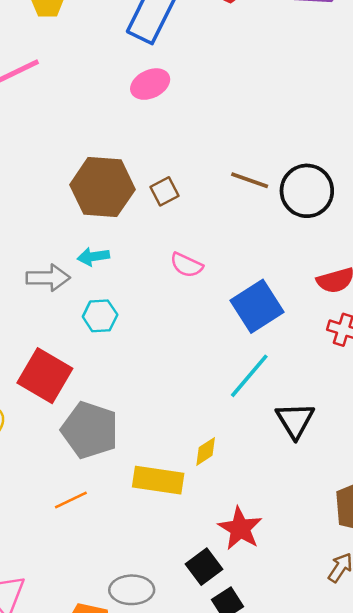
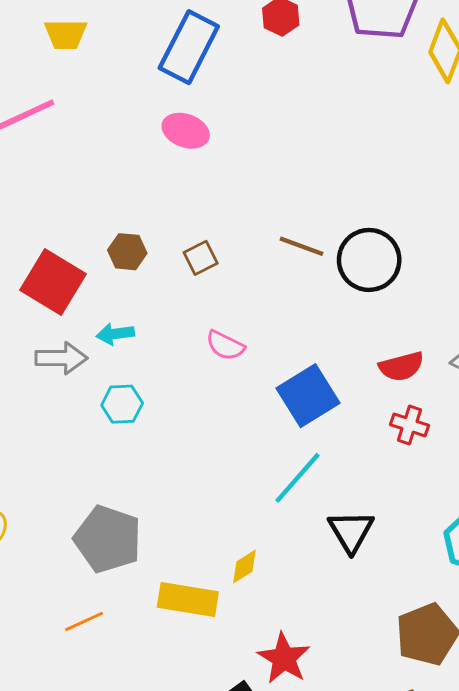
pink ellipse: (150, 84) -> (186, 131), turned 45
brown hexagon: (102, 187) -> (127, 252), size x0.5
red square: (45, 376) -> (53, 282), moved

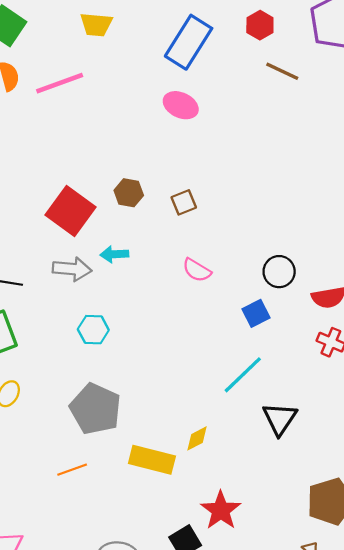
brown line: (302, 246) -> (282, 71), moved
black circle: (369, 260) -> (279, 272), moved, size x0.7
blue square: (308, 396) -> (256, 313), size x0.6
cyan hexagon: (122, 404) -> (93, 330), moved

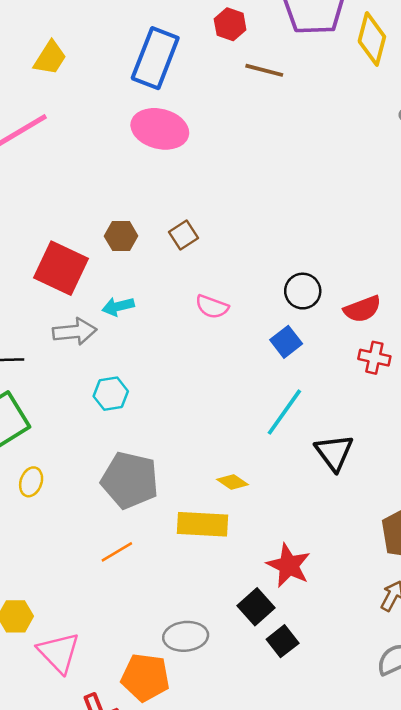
yellow trapezoid: (96, 24) -> (50, 58), turned -52
pink ellipse: (181, 105) -> (160, 129), size x1.4
yellow diamond: (197, 438) -> (233, 482), moved, turned 72

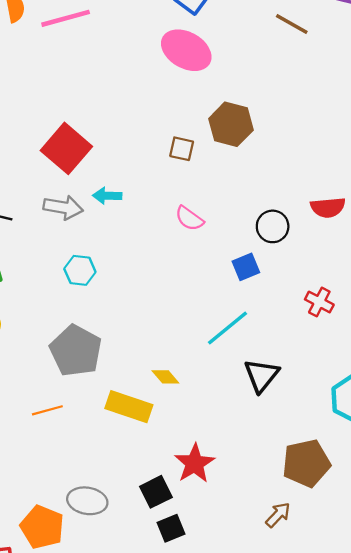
brown square: (183, 235) -> (182, 149), turned 30
brown hexagon: (121, 236) -> (231, 124), moved, size x1.5
red semicircle: (362, 309) -> (328, 207), moved

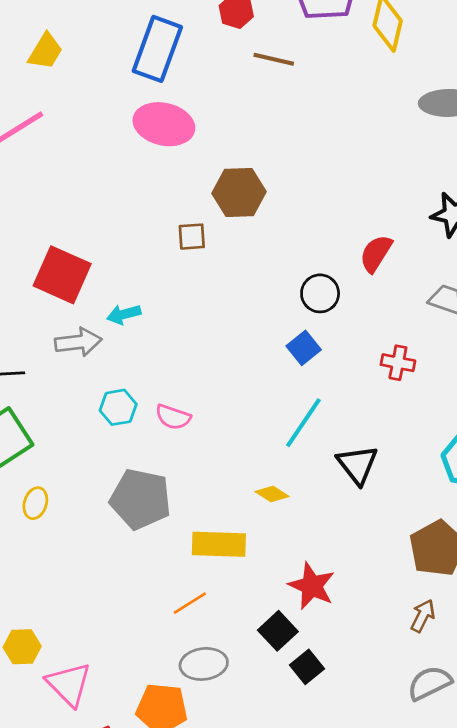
red semicircle: (328, 207) -> (376, 253), turned 144
pink semicircle: (189, 218) -> (173, 417), moved
yellow diamond: (165, 377) -> (272, 494), moved
orange line: (47, 410) -> (190, 603), moved

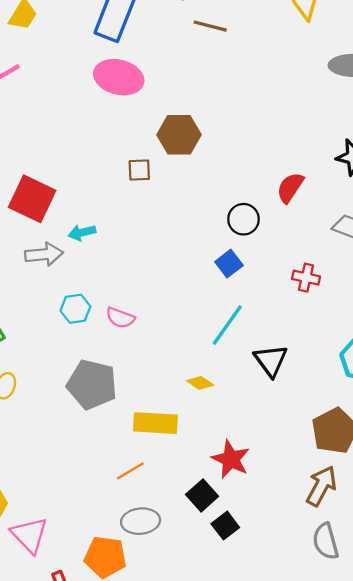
brown arrow: (423, 616) -> (321, 486), size x1.5
gray semicircle: (430, 683) -> (326, 541), turned -81

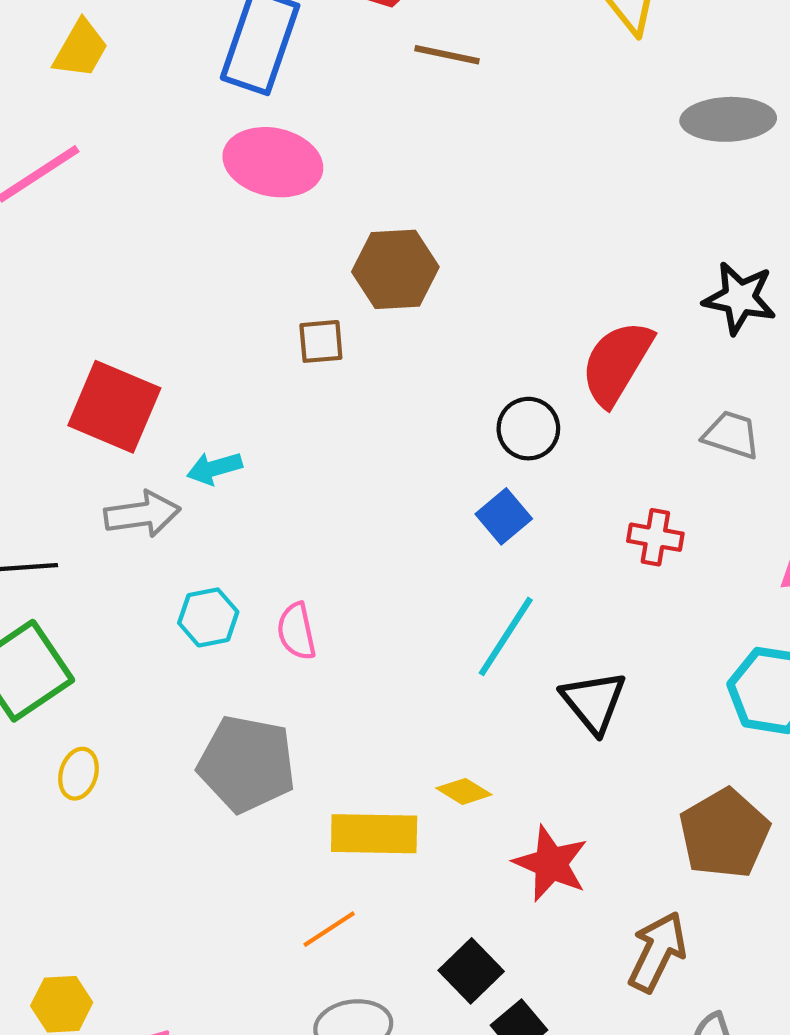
red semicircle: (290, 188) -> (617, 363), size x1.4
pink semicircle: (120, 318) -> (296, 631), turned 60
yellow diamond: (200, 383) -> (464, 791), moved
red star: (231, 459) -> (551, 864), moved
brown arrow: (321, 486) -> (657, 952), moved

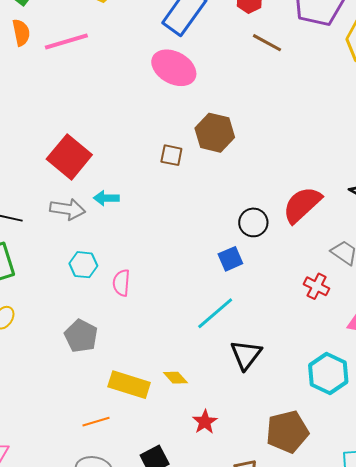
red cross: (655, 537) -> (317, 286), moved
gray pentagon: (247, 764) -> (81, 336), size x0.7
red star: (551, 864) -> (205, 422), size x0.7

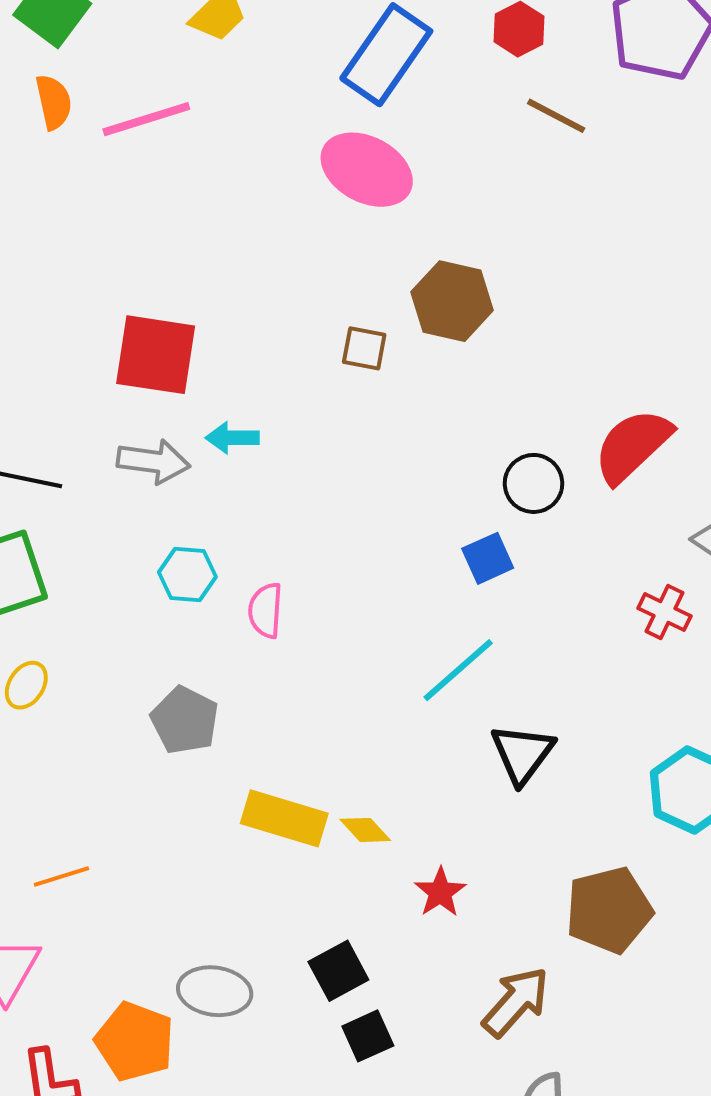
red square: (69, 157) -> (156, 355), turned -30
yellow diamond: (175, 378) -> (365, 830), moved
orange line: (96, 422) -> (61, 877), moved

